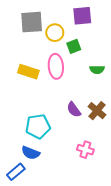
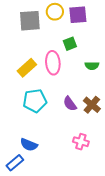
yellow circle: (55, 33) -> (55, 12), moved
yellow rectangle: (28, 72) -> (27, 68), turned -60
cyan pentagon: (38, 126) -> (35, 101), moved

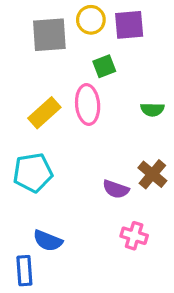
green square: (70, 44) -> (104, 66), moved
cyan pentagon: (35, 101) -> (33, 173), moved
purple semicircle: (70, 104) -> (116, 189), moved, turned -35
blue rectangle: (15, 163) -> (24, 271), turned -54

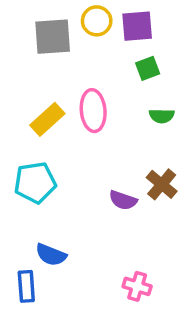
green square: (104, 66) -> (148, 68), moved
pink cross: (134, 236) -> (137, 286), moved

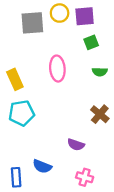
yellow rectangle: (47, 119) -> (15, 79), moved, turned -72
purple semicircle: (123, 200) -> (76, 145), moved
blue semicircle: (51, 255) -> (42, 166), moved

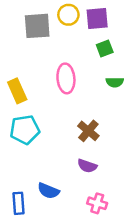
brown cross: (100, 114) -> (88, 131), moved

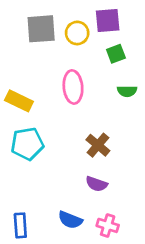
yellow circle: (68, 15) -> (77, 33), moved
yellow rectangle: (17, 91) -> (19, 101), turned -40
blue semicircle: (48, 191) -> (70, 220), moved

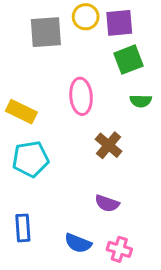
yellow circle: (77, 33) -> (86, 17), moved
green square: (116, 54) -> (128, 60), size x1.4
brown cross: (98, 145) -> (109, 145), moved
blue rectangle: (20, 225) -> (23, 228), moved

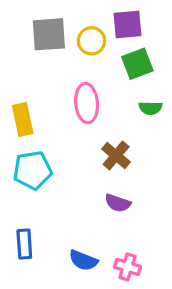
yellow circle: (86, 17) -> (91, 41), moved
yellow rectangle: (21, 112) -> (23, 119), turned 52
purple semicircle: (107, 203) -> (118, 203), moved

